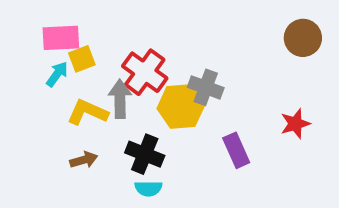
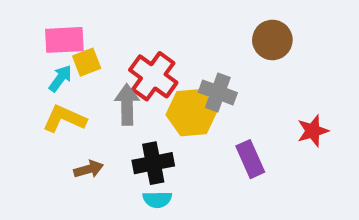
brown circle: (303, 38) -> (272, 40), moved
yellow L-shape: (88, 112) -> (64, 119), moved
black cross: (145, 154) -> (153, 163), turned -33

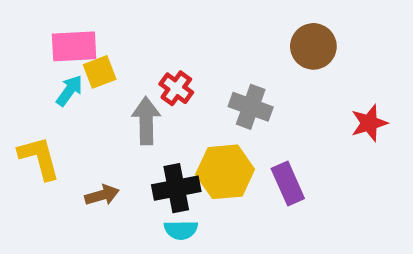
red cross: (153, 76) -> (176, 88), size x0.6
yellow hexagon: (192, 113) -> (225, 172), moved
yellow L-shape: (64, 119) -> (39, 158), moved, turned 51
red star: (313, 131) -> (369, 123), moved

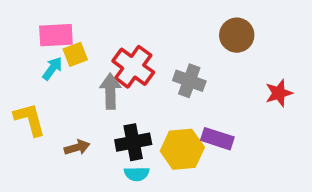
red cross: (176, 88) -> (133, 67), size x1.6
yellow hexagon: (225, 172) -> (182, 149), moved
purple rectangle: (288, 183) -> (217, 139), turned -48

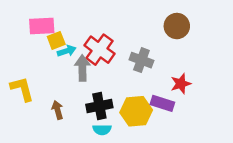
cyan arrow: (52, 68) -> (67, 51), moved, turned 36
red star: (279, 93) -> (181, 84), moved
brown arrow: (77, 147) -> (57, 110), turned -90

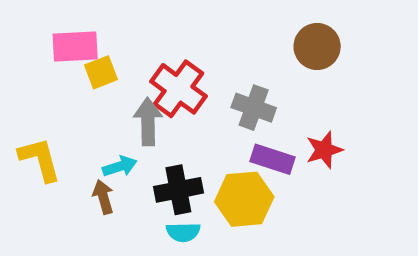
cyan arrow: (67, 51) -> (120, 166), moved
purple rectangle: (162, 103) -> (272, 159), moved

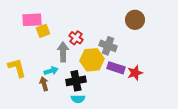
red cross: (178, 89) -> (76, 38), size x0.6
red star: (324, 150) -> (135, 73), moved
yellow hexagon: (244, 199) -> (92, 60), moved

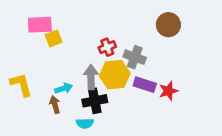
red cross: (76, 38) -> (107, 47), moved, turned 32
gray arrow: (63, 52) -> (91, 77), moved
cyan semicircle: (78, 99) -> (85, 123), moved

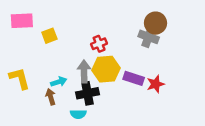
pink rectangle: (40, 25) -> (22, 21), moved
gray cross: (135, 57) -> (149, 37), moved

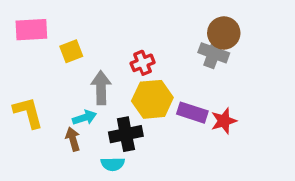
gray arrow: (84, 71) -> (101, 88), moved

